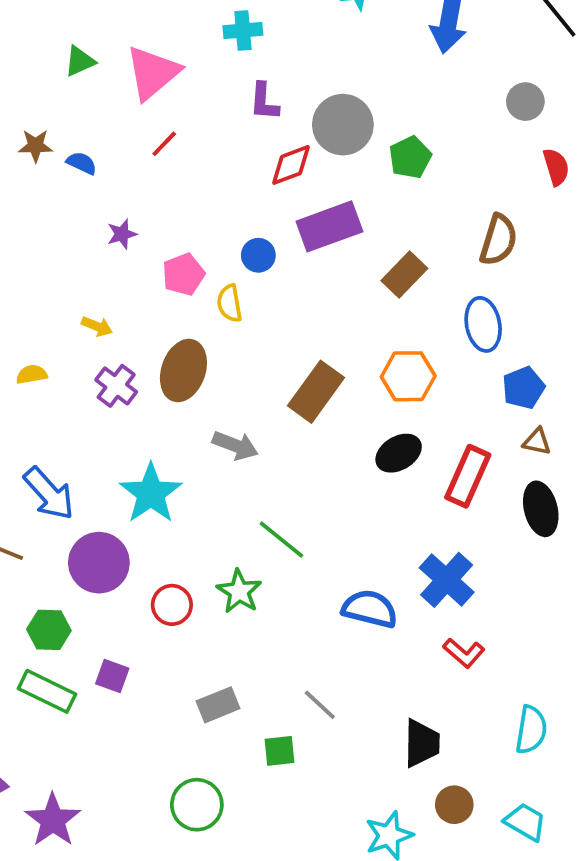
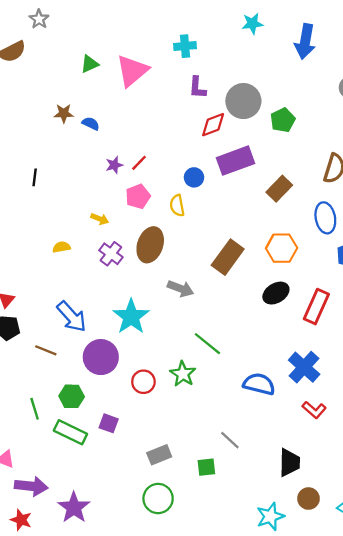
red line: (164, 144) -> (139, 163), moved
pink pentagon: (183, 274) -> (138, 196), moved
gray rectangle: (218, 705) -> (159, 455), moved

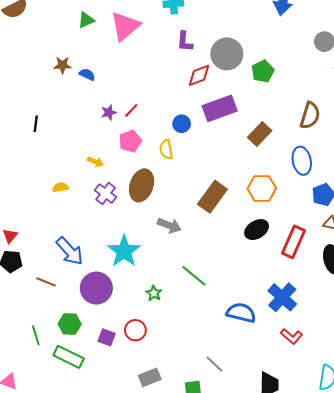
green star: (183, 374) -> (154, 293), moved, size x0.7
red circle: (143, 382) -> (135, 330), moved
purple square: (109, 423) -> (107, 337), moved

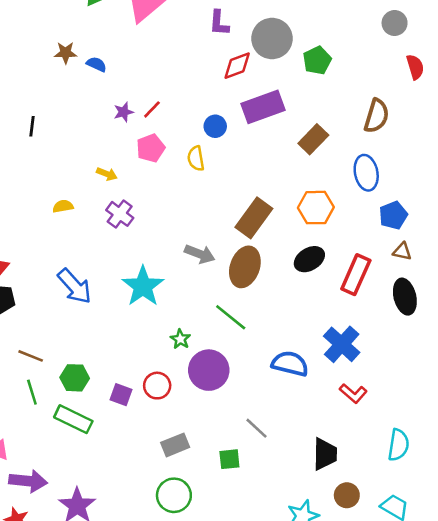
brown ellipse: (142, 185) -> (245, 267), moved
brown line: (46, 282) -> (31, 356), moved
purple circle: (96, 288) -> (209, 370), moved

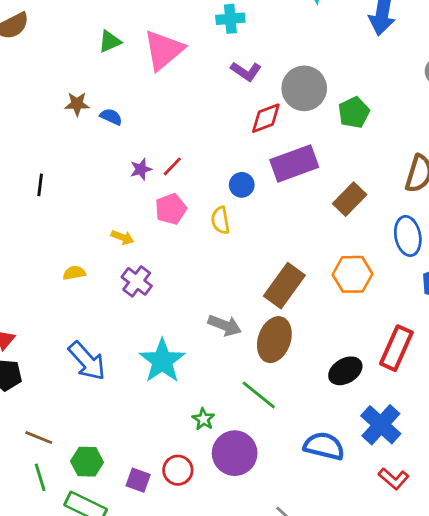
purple L-shape: (219, 23) -> (246, 71), turned -60
black ellipse: (309, 259) -> (345, 371), moved

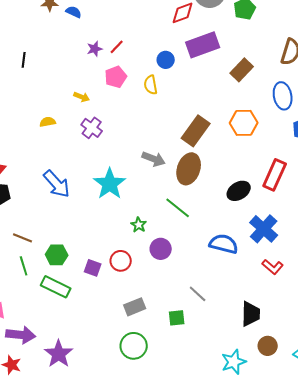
purple circle: (235, 453) -> (161, 249), size x0.7

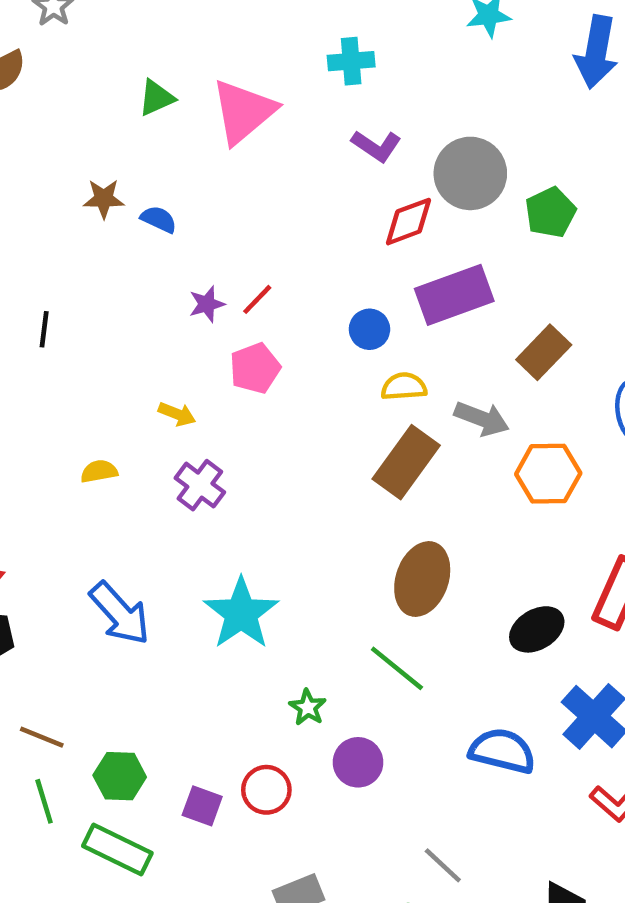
yellow semicircle: (151, 85) -> (404, 387), moved, turned 96
brown rectangle: (196, 131) -> (406, 462), moved
gray arrow: (154, 159) -> (482, 419), moved

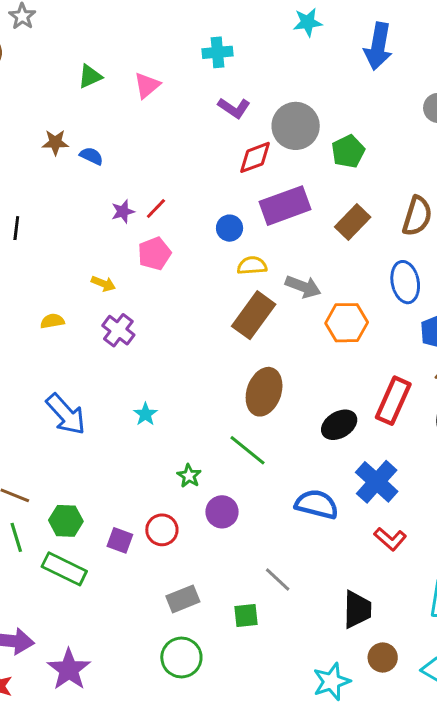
pink triangle: (243, 112) -> (147, 85), size x0.6
brown rectangle: (544, 352) -> (353, 222), moved
cyan star: (241, 613) -> (145, 414), size x0.5

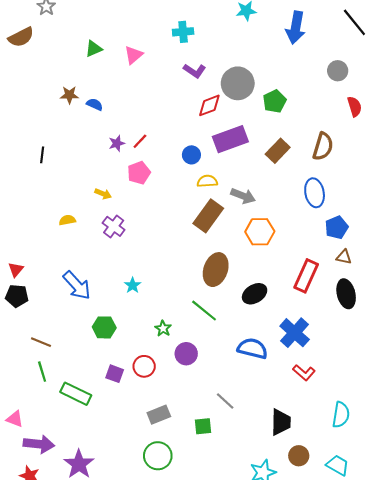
orange hexagon: (347, 323) -> (260, 232), moved
black ellipse: (339, 425) -> (255, 294), moved
green hexagon: (66, 521) -> (104, 327), moved

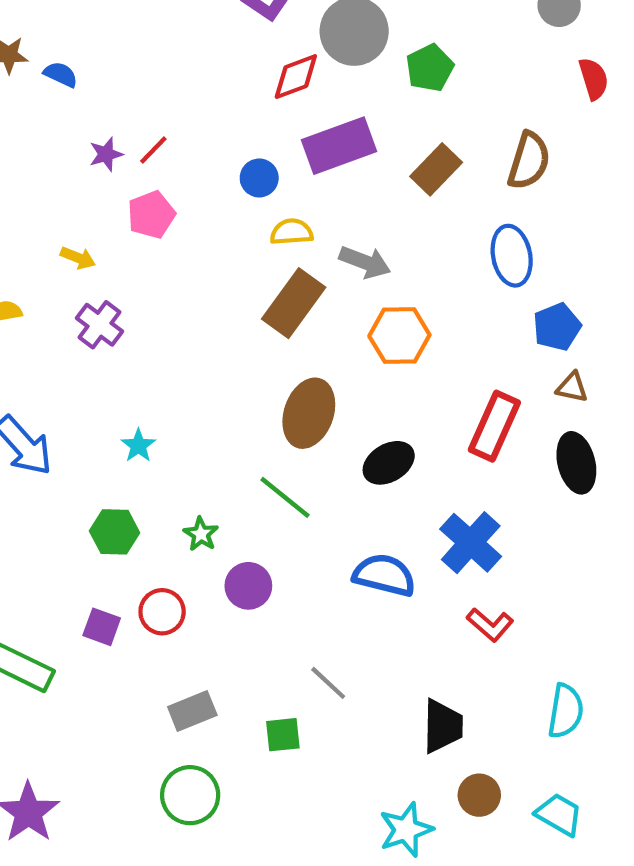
green hexagon: (104, 327) -> (115, 532), moved

